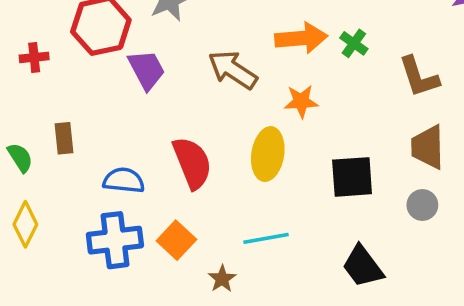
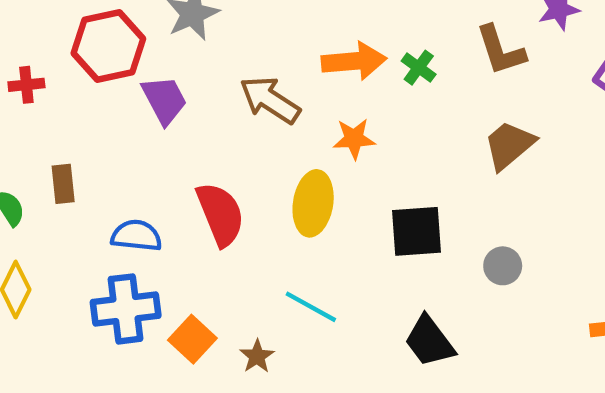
brown L-shape: (419, 77) -> (501, 50), moved
brown trapezoid: (428, 147) -> (509, 145), moved, turned 51
cyan line: (266, 238) -> (311, 307), turned 39
orange square: (176, 240) -> (192, 339), moved

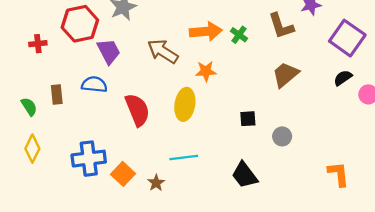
black square: (416, 231) -> (248, 119), moved, size x0.6
blue semicircle: (136, 236) -> (94, 84), moved
cyan line: (311, 307) -> (184, 157), turned -36

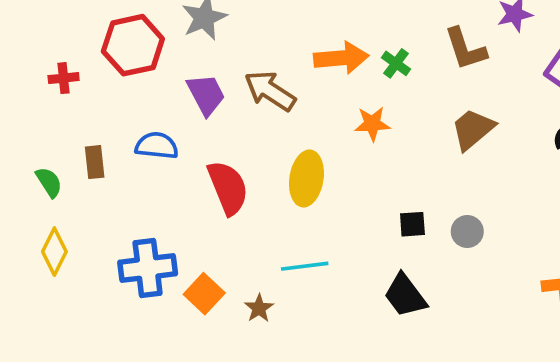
purple trapezoid: (109, 51) -> (206, 94), moved
orange star: (206, 71) -> (372, 124), moved
black square: (248, 119) -> (412, 224), moved

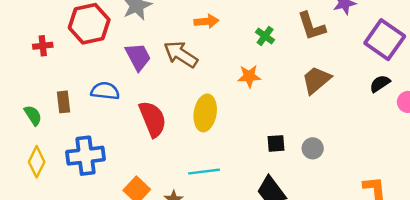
orange arrow: (341, 58) -> (206, 21), moved, size x0.7
blue cross: (148, 268) -> (85, 156), moved

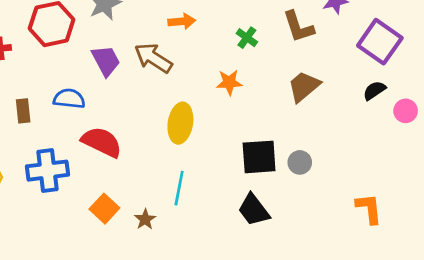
red semicircle: (153, 119) -> (102, 142), moved, turned -42
black square: (276, 143) -> (259, 157), size x1.8
cyan line: (204, 172) -> (179, 188), turned -72

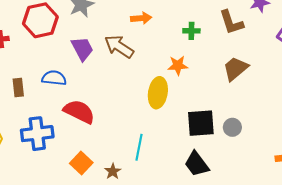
green cross: (247, 38) -> (191, 31), turned -35
yellow ellipse: (180, 123) -> (158, 93), moved

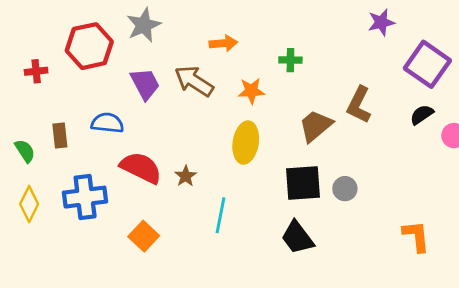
brown L-shape: (231, 22) -> (359, 105), moved, turned 44
orange star: (178, 65) -> (251, 91), moved
brown trapezoid: (236, 69) -> (316, 126), moved
brown star: (113, 171) -> (186, 176), moved

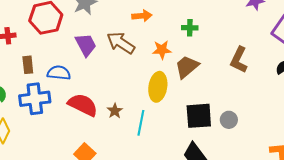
brown trapezoid: (316, 126) -> (187, 67), moved
brown rectangle: (60, 136) -> (28, 65), moved
blue cross: (85, 197) -> (35, 99), moved
cyan line: (221, 215) -> (141, 123), moved

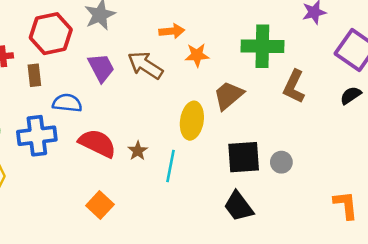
green cross: (190, 28) -> (262, 46), moved, size x2.0
orange star: (162, 50) -> (197, 55), moved
brown rectangle: (28, 65) -> (34, 75), moved

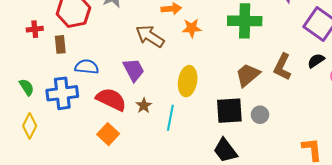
purple trapezoid: (101, 68) -> (134, 70), moved
brown L-shape: (294, 87) -> (282, 67), moved
brown trapezoid: (228, 95) -> (248, 75), moved
orange square: (100, 205) -> (108, 134), moved

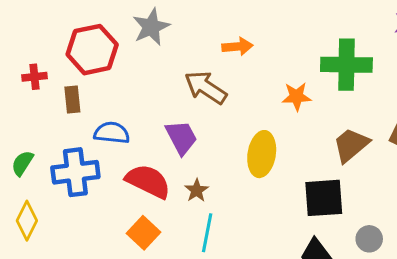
orange star: (192, 28) -> (297, 96), moved
green semicircle: (27, 87) -> (22, 163), turned -114
gray circle: (260, 115) -> (369, 239), moved
cyan line: (170, 118) -> (207, 233), moved

